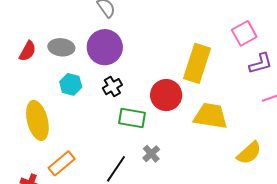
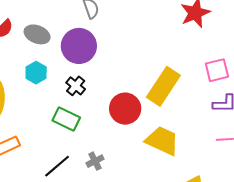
black cross: (112, 87) -> (76, 86), turned -36
green rectangle: (132, 118) -> (66, 119), moved

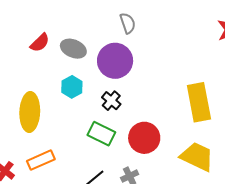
yellow rectangle: (163, 86) -> (199, 102), turned -45
red circle: (125, 109) -> (144, 138), moved

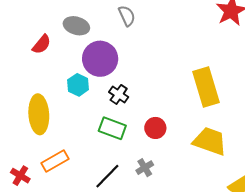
gray ellipse: (73, 49) -> (76, 26), moved
purple circle: (115, 61) -> (100, 59), moved
red circle: (144, 138) -> (155, 128), size x0.7

